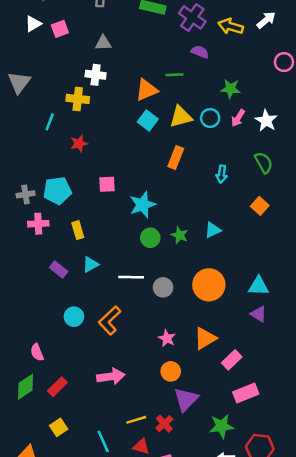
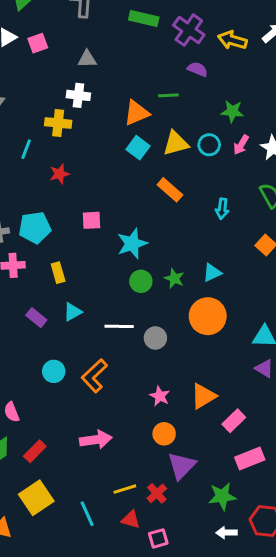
orange rectangle: (176, 158) -> (170, 190), turned -70
orange circle: (209, 285) -> (208, 316), moved
yellow square: (59, 427) -> (36, 498), size x1.6

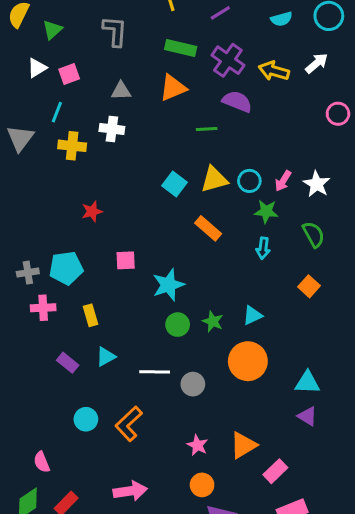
purple semicircle: (198, 69) -> (237, 101), size x1.4
green star: (232, 111) -> (266, 211), moved
orange triangle: (137, 113) -> (173, 88), moved
yellow cross: (58, 123) -> (72, 146), moved
cyan line: (26, 149) -> (57, 112), moved

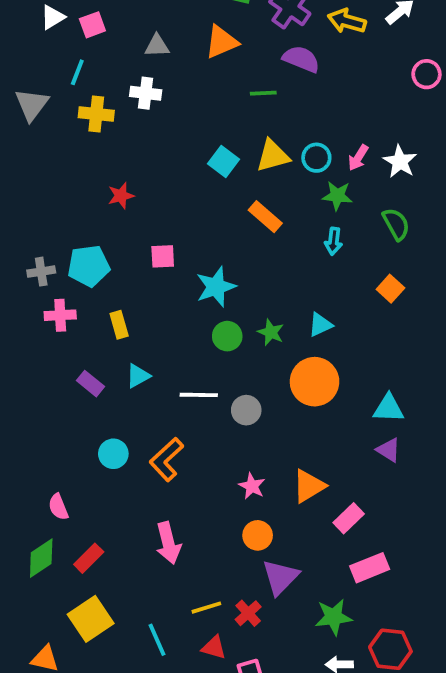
pink arrow: (130, 491) -> (168, 543), turned 84

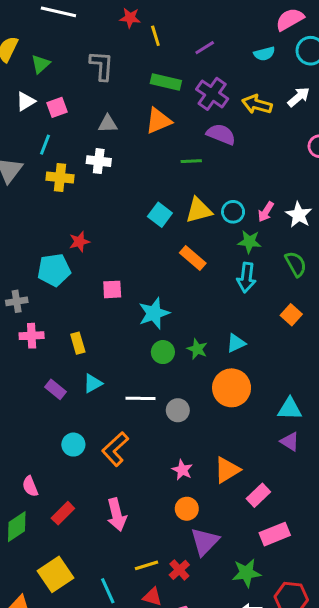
cyan arrow: (334, 241) -> (246, 277), size x1.4
cyan pentagon: (89, 266) -> (54, 270), moved
red rectangle: (89, 558) -> (63, 513), moved

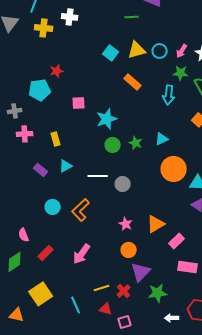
green star: (249, 242) -> (181, 73), moved
orange circle: (232, 388) -> (174, 169), moved
pink arrow: (117, 515) -> (82, 254), turned 50
pink rectangle: (275, 534) -> (188, 267), turned 30
green star: (246, 573) -> (158, 293), moved

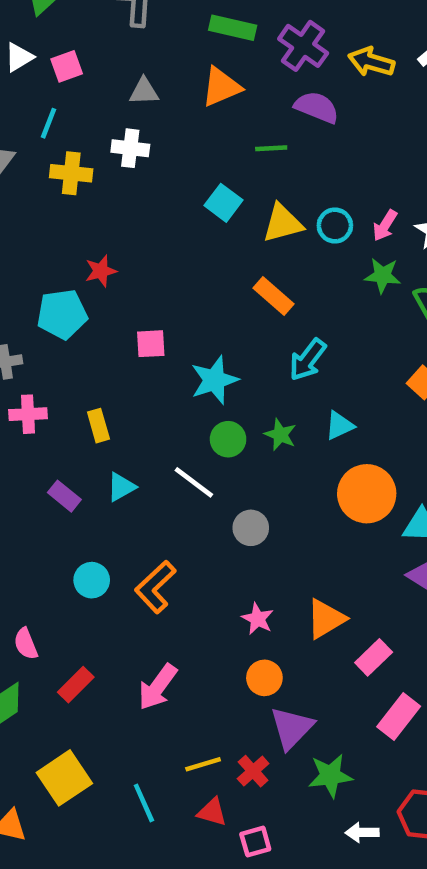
cyan square: (111, 53) -> (224, 203), moved
cyan arrow: (169, 95) -> (308, 360), moved, turned 30
white line: (98, 176) -> (194, 482), moved, turned 36
pink rectangle: (188, 267) -> (399, 717), turned -60

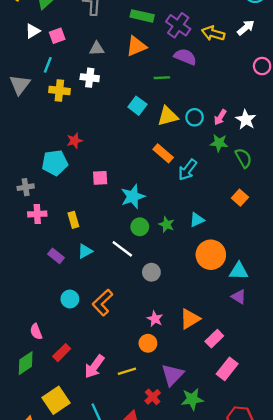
cyan arrow: (308, 360) -> (188, 170), moved
orange circle: (264, 678) -> (148, 343), moved
pink arrow: (158, 687) -> (94, 367), moved
yellow line: (203, 764) -> (127, 371), moved

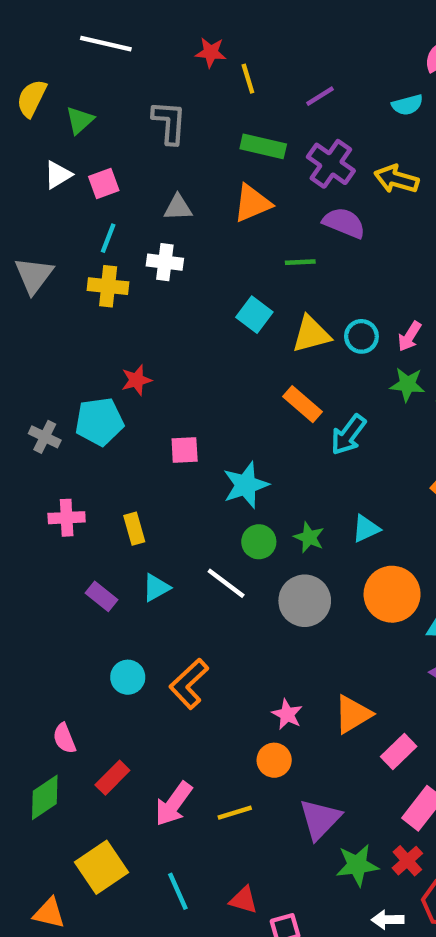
cyan line: (48, 65) -> (108, 238), moved
gray cross: (26, 187) -> (45, 437), moved, turned 35
gray circle: (151, 272) -> (305, 601), moved, size x1.5
red cross: (153, 397) -> (407, 861), moved

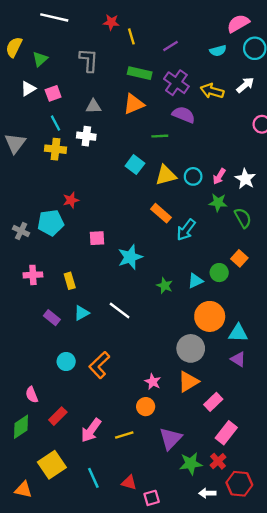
cyan line: (108, 238) -> (55, 123), turned -49
green circle: (259, 542) -> (219, 273), moved
gray circle: (305, 601) -> (191, 348), moved

